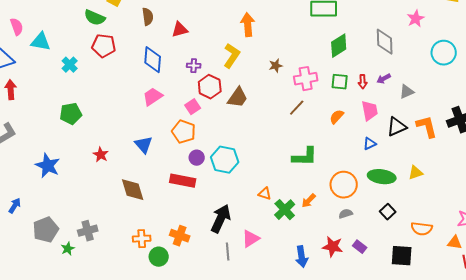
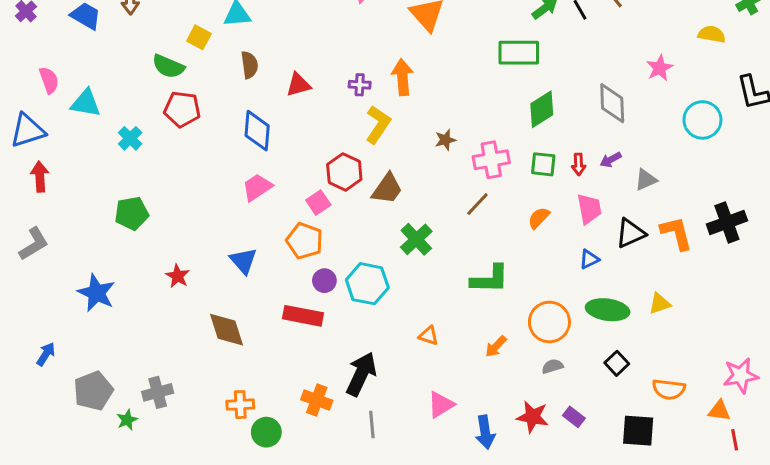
purple cross: (194, 66) -> (360, 85), moved
green cross: (285, 210) -> (416, 239), moved
orange cross: (180, 236) -> (317, 400), moved
pink triangle: (251, 239) -> (441, 405), moved

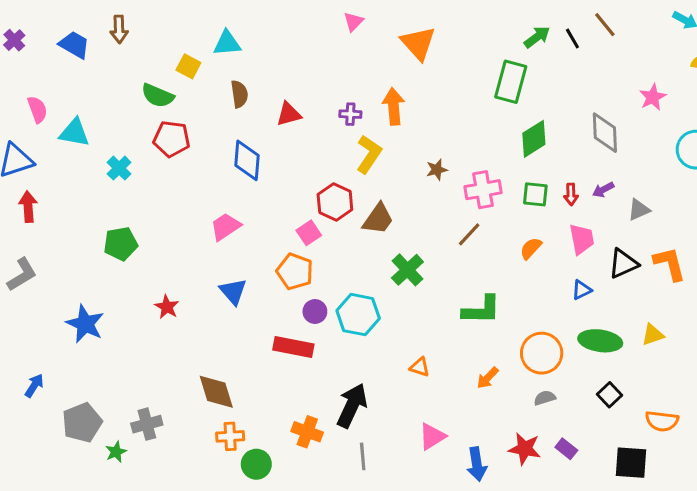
green rectangle: (519, 53) -> (511, 82), turned -75
pink trapezoid: (257, 187) -> (225, 227), moved
brown diamond: (226, 330) -> (216, 392), moved

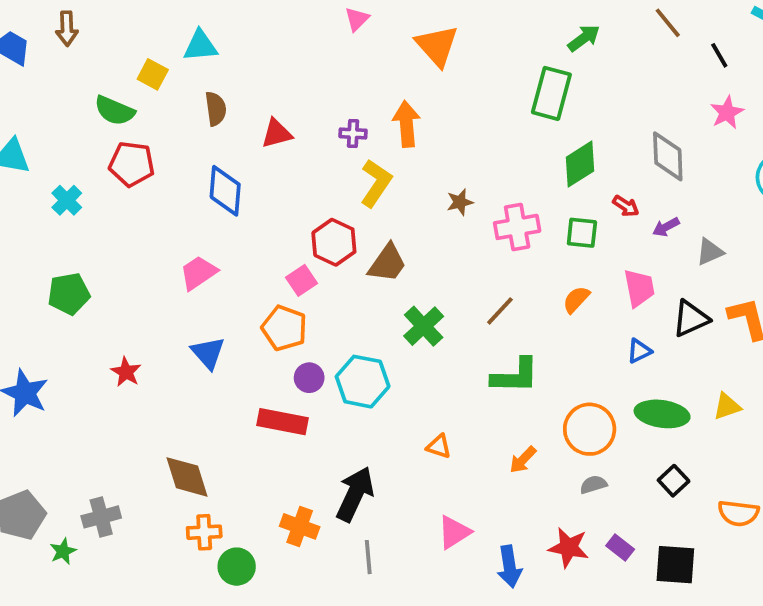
black line: (572, 39) -> (719, 55), moved
red arrow: (571, 194) -> (626, 206), moved, turned -55
brown line: (469, 234) -> (500, 311), moved
black square: (631, 463) -> (675, 565), moved

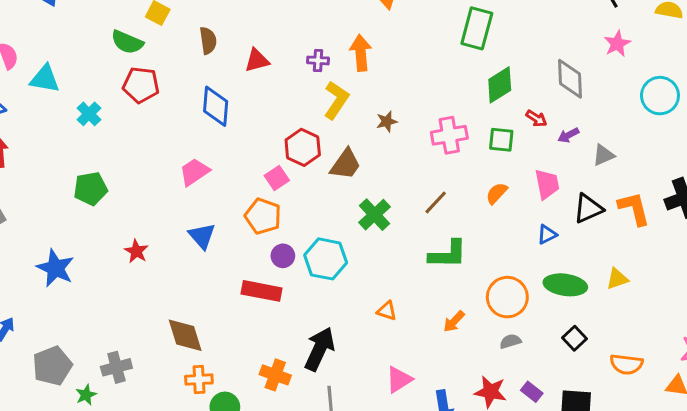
brown star: (460, 202) -> (387, 122), moved

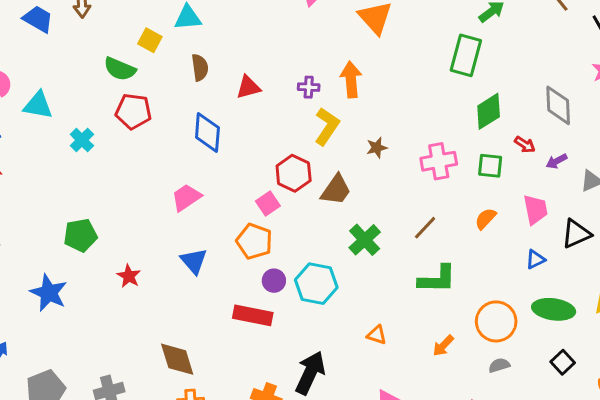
green pentagon: (91, 189) -> (80, 235), moved

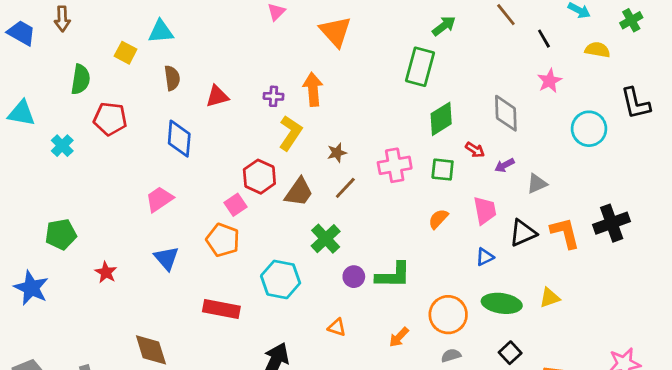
green semicircle: (120, 69) -> (81, 79), moved, turned -104
brown line: (425, 228) -> (345, 188), moved
purple circle: (274, 281) -> (354, 277), moved

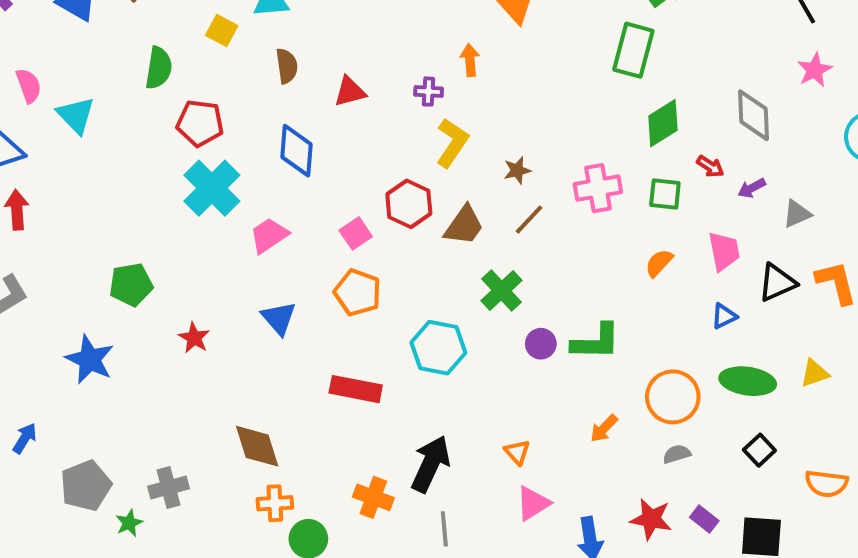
orange arrow: (313, 89) -> (470, 60), moved, size x0.7
cyan triangle: (21, 113) -> (76, 115), turned 36
cyan cross: (62, 146) -> (212, 188), moved, size x1.8
pink square: (235, 205) -> (356, 233), moved
orange triangle: (337, 327) -> (517, 452), moved, turned 30

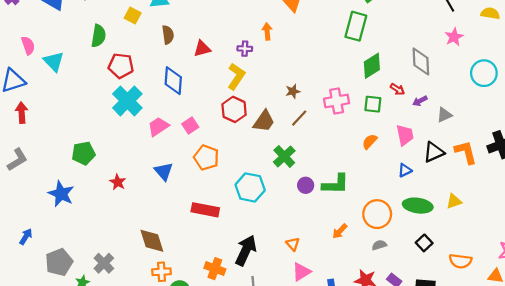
yellow L-shape: (452, 143) -> (236, 76), moved
pink square: (356, 233) -> (190, 125), moved
gray cross: (169, 488) -> (104, 263), turned -30

